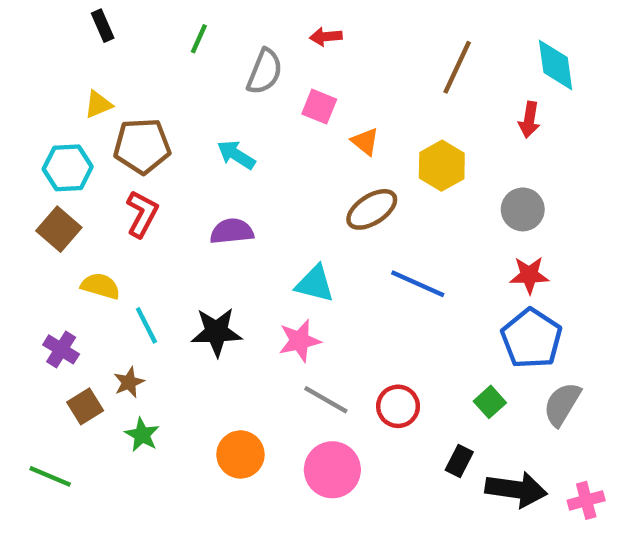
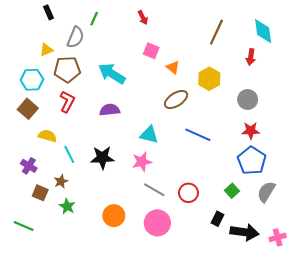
red arrow: (326, 37) -> (143, 18), moved, turned -112
gray semicircle: (265, 72) -> (75, 37), moved
cyan arrow: (236, 155) -> (112, 74), size x1.5
brown square: (85, 406) -> (40, 193), turned -35

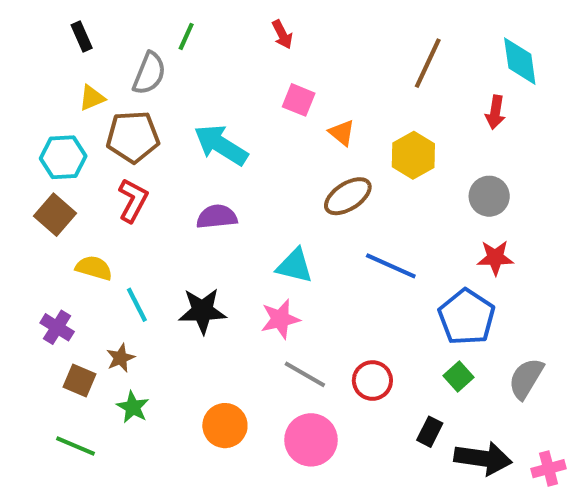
black rectangle: (49, 12) -> (82, 36), moved
blue pentagon: (252, 161) -> (467, 317), moved
green line: (24, 226) -> (75, 446), moved

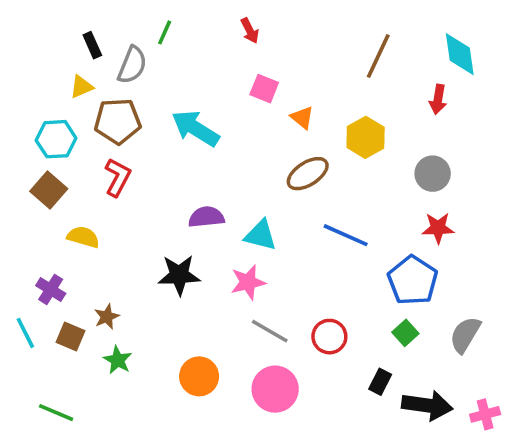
black rectangle: (82, 36) -> (92, 45), moved
purple semicircle: (217, 217) -> (206, 217), moved
cyan line: (137, 305) -> (25, 333), moved
green line: (75, 446) -> (56, 413), moved

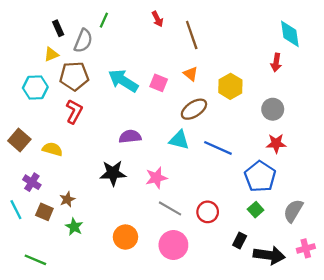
brown line: (378, 56) -> (192, 35), moved, turned -44
pink square: (264, 89) -> (159, 83), moved
brown square: (49, 190) -> (19, 140), moved
cyan triangle: (261, 235) -> (179, 140), moved
pink cross: (485, 414) -> (306, 248), moved

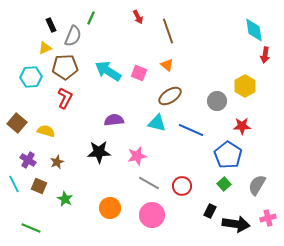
red arrow: (276, 62) -> (265, 55), moved
yellow hexagon: (230, 86) -> (245, 86), moved
gray circle: (273, 109) -> (217, 101), moved
brown star: (67, 199) -> (57, 162), moved

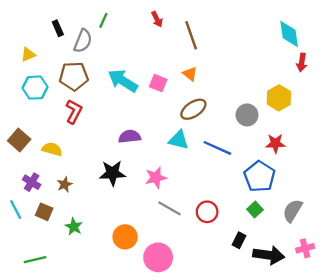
yellow triangle: (45, 48) -> (28, 55), moved
pink circle: (152, 215) -> (158, 257), moved
green line: (31, 228) -> (35, 260), turned -36

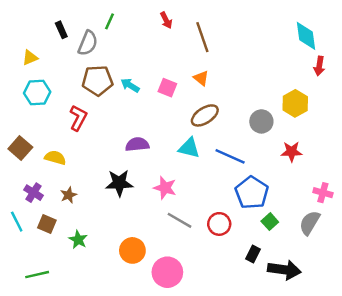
brown pentagon: (74, 76) -> (97, 80), moved
cyan arrow: (123, 81) -> (130, 85), size x0.6
blue pentagon: (260, 176) -> (252, 193), moved
pink star: (156, 178) -> (165, 188), turned 30
pink cross: (305, 248) -> (323, 193), moved, turned 30

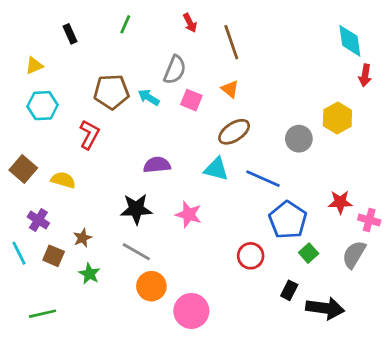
gray semicircle: (88, 43) -> (175, 70), moved
red star: (292, 152) -> (340, 202), moved
brown star: (69, 195) -> (82, 238), moved
gray line: (179, 220) -> (136, 252), moved

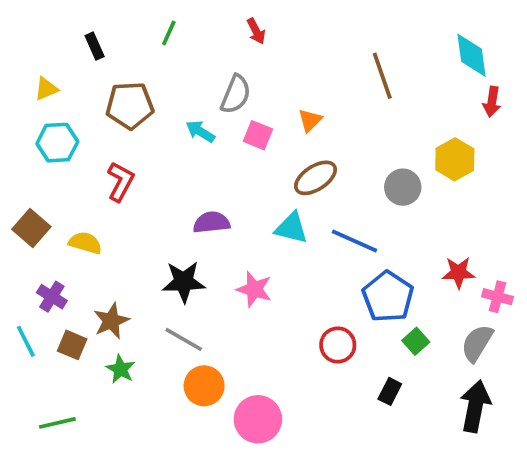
brown line: (231, 42) -> (382, 76), moved
orange triangle: (230, 89) -> (310, 120), turned 36
brown pentagon: (111, 92) -> (130, 105), moved
brown star: (82, 238) -> (111, 321), size x1.4
black arrow: (325, 308) -> (475, 406), moved, turned -87

